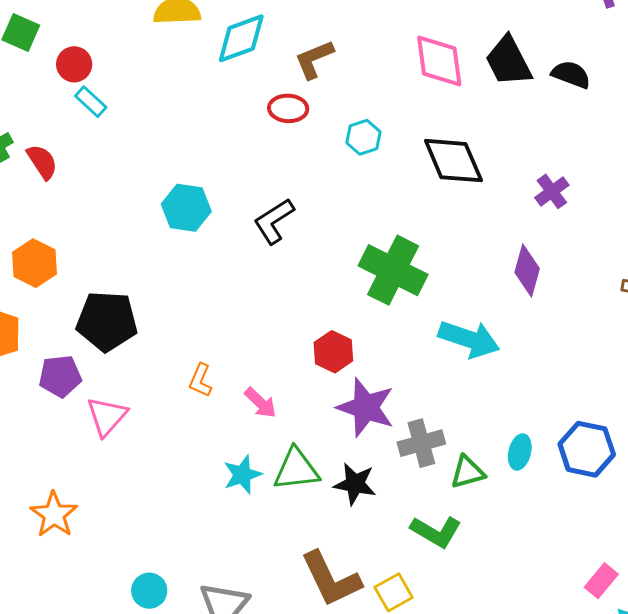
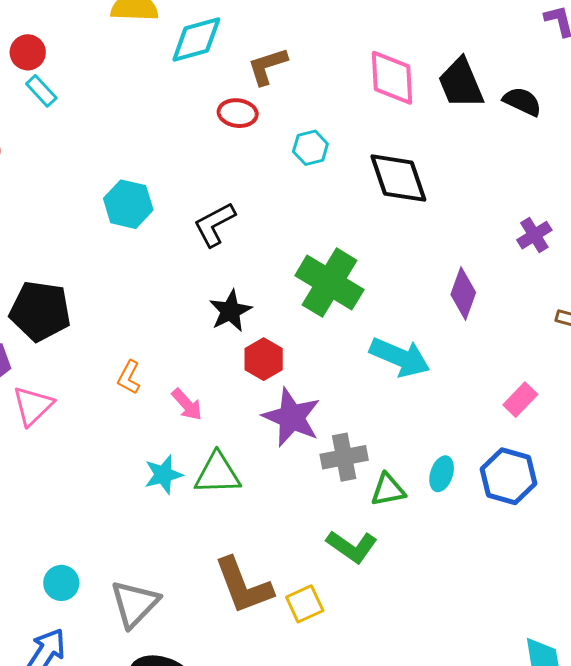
purple cross: (552, 191) -> (534, 235), moved
black star: (355, 484) -> (230, 311), moved, turned 30
pink rectangle: (601, 581) -> (520, 400), moved

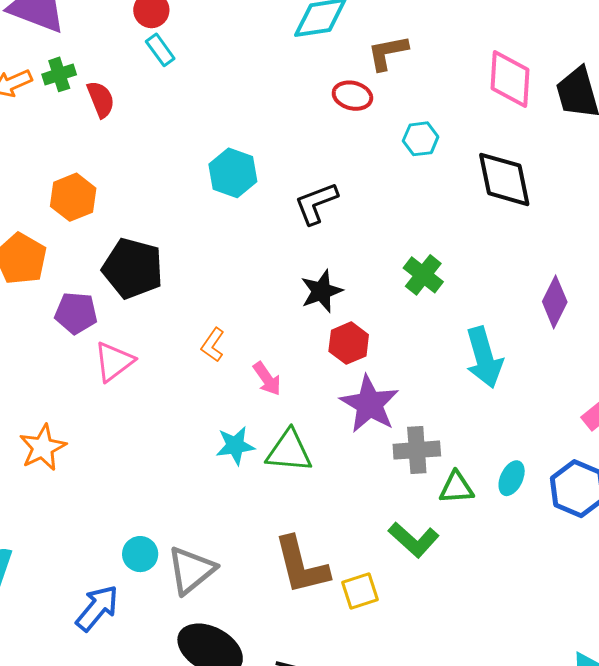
green cross: (329, 283) -> (423, 275), size x0.6
cyan arrow: (400, 357) -> (484, 357), turned 44
cyan circle: (61, 583) -> (140, 554), moved

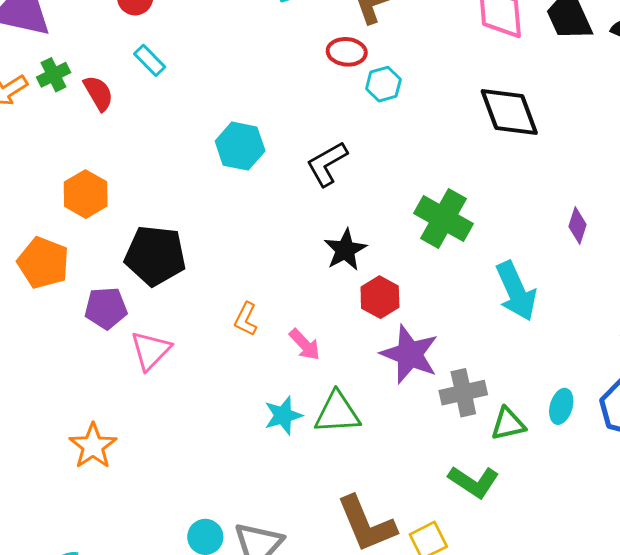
cyan rectangle: (160, 50) -> (150, 60), moved
cyan hexagon: (421, 139) -> (383, 84), moved
green cross: (423, 275) -> (444, 219), size x1.4
purple diamond: (555, 302) -> (577, 225), size x0.7

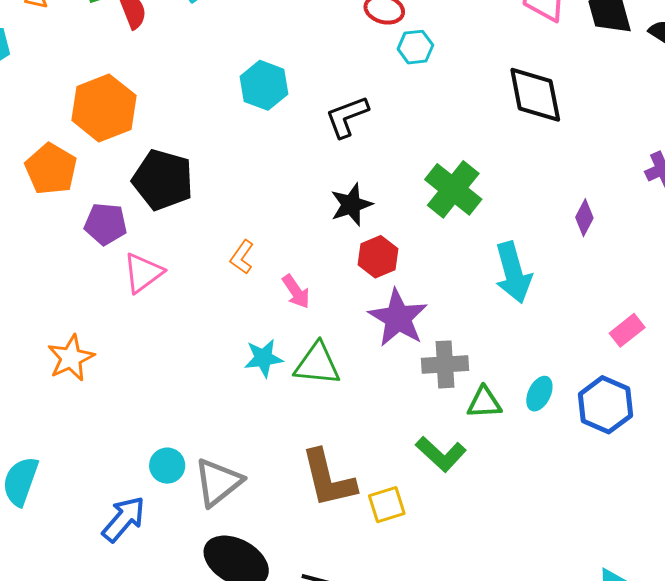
orange hexagon: (86, 194) -> (104, 108), size x1.4

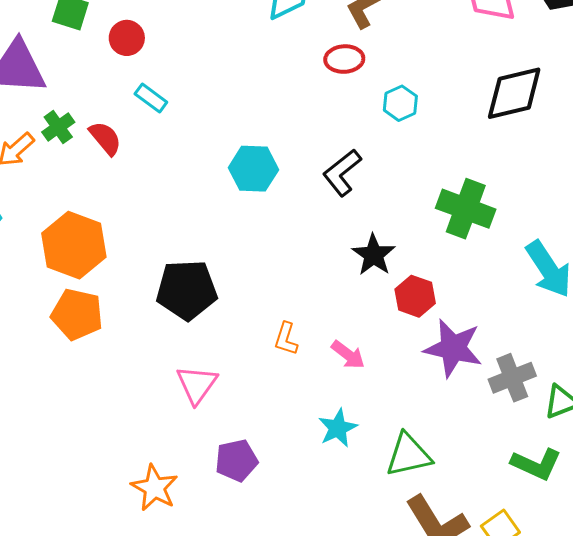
cyan hexagon: (415, 47) -> (400, 103), moved
black diamond: (535, 95) -> (514, 93), turned -74
orange hexagon: (104, 108) -> (74, 245), moved
purple pentagon: (106, 224) -> (236, 460), moved
green triangle: (317, 364) -> (408, 455), moved

